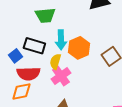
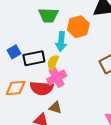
black rectangle: (34, 46) -> (34, 58), moved, turned -35
orange hexagon: (79, 48) -> (78, 27), moved
red semicircle: (29, 74) -> (42, 88), moved

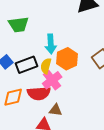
green trapezoid: (48, 15) -> (18, 25), moved
orange hexagon: (78, 27) -> (67, 59), moved

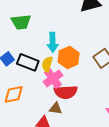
black rectangle: (26, 65) -> (28, 62), turned 40
red semicircle: (39, 93) -> (66, 92), moved

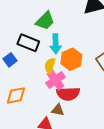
green trapezoid: (21, 22) -> (45, 21), moved, turned -40
black rectangle: (28, 62) -> (28, 43), moved

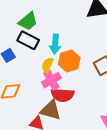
green trapezoid: (45, 21) -> (28, 21), moved
brown triangle: (58, 110) -> (51, 110), size x1.6

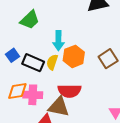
black rectangle: (28, 40) -> (33, 63), moved
pink cross: (51, 80) -> (33, 95), moved, turned 36

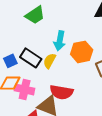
blue square: (12, 55) -> (10, 61), moved
orange hexagon: (74, 56) -> (82, 52), moved

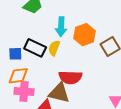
blue square: (10, 61) -> (15, 54), turned 32
pink cross: (25, 89) -> (24, 91), moved

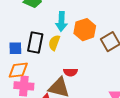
black rectangle: (35, 48) -> (35, 42), turned 75
red semicircle: (70, 77) -> (70, 72), size x0.6

